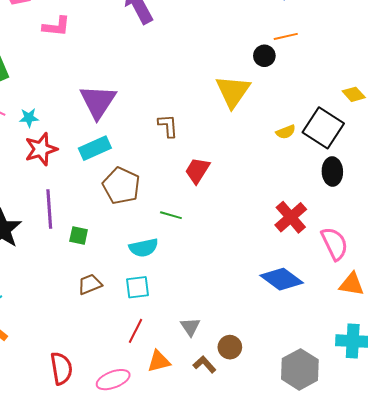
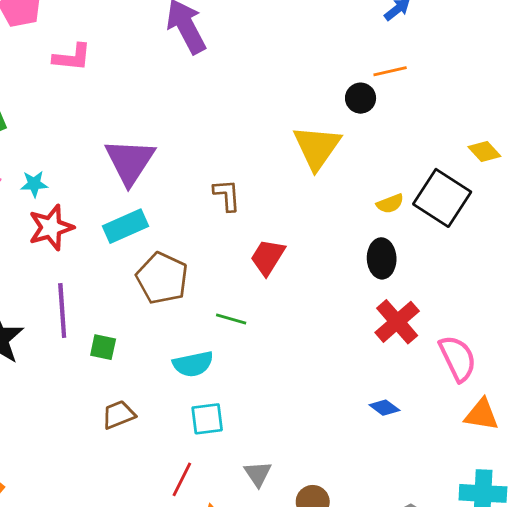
black ellipse: (332, 172) -> (382, 258), moved
blue diamond: (282, 279) -> (384, 408), size x0.5
cyan square: (137, 287) -> (207, 419), moved

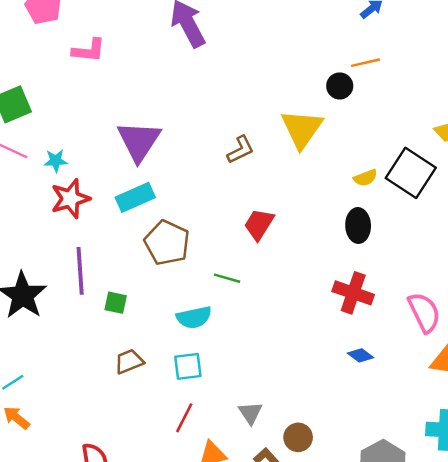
brown L-shape: (227, 195) -> (241, 150), moved, turned 68
red cross: (397, 322) -> (353, 293), moved, turned -30
cyan square: (207, 419) -> (188, 366), moved

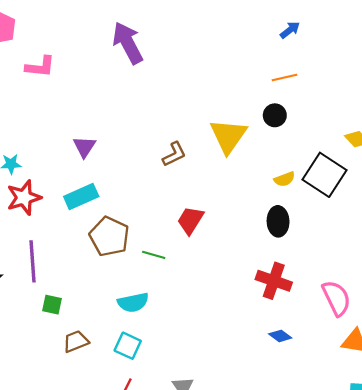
black circle: (340, 86) -> (275, 115), moved
purple triangle: (139, 141) -> (84, 147), size x0.6
green line: (227, 278) -> (154, 255), moved
green square: (116, 303) -> (52, 305), moved
cyan square: (188, 366) -> (128, 346), turned 32

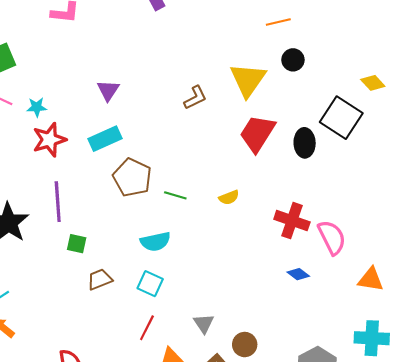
orange line: (285, 77) -> (278, 22), moved
yellow semicircle: (285, 179) -> (229, 197), moved
red trapezoid: (190, 220) -> (257, 133), moved, size x1.4
black ellipse: (278, 221) -> (305, 143), moved
pink semicircle: (336, 298) -> (332, 237), moved

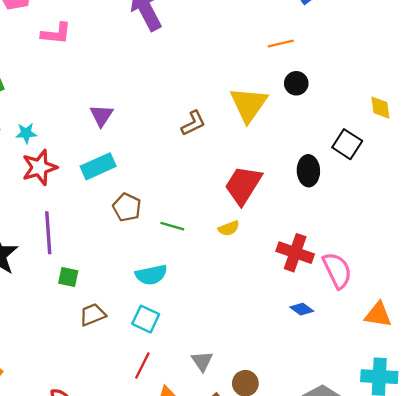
yellow diamond: (373, 83) -> (380, 108), turned 35
black square: (341, 118) -> (347, 144), size x0.7
red trapezoid: (257, 133) -> (243, 185), moved
brown pentagon: (132, 178) -> (127, 207), size x0.7

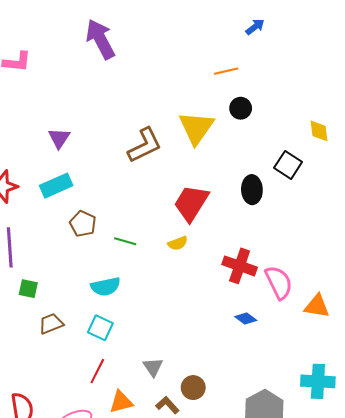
brown L-shape: (193, 123) -> (145, 145), size x1.5
orange triangle: (378, 315) -> (317, 306), moved

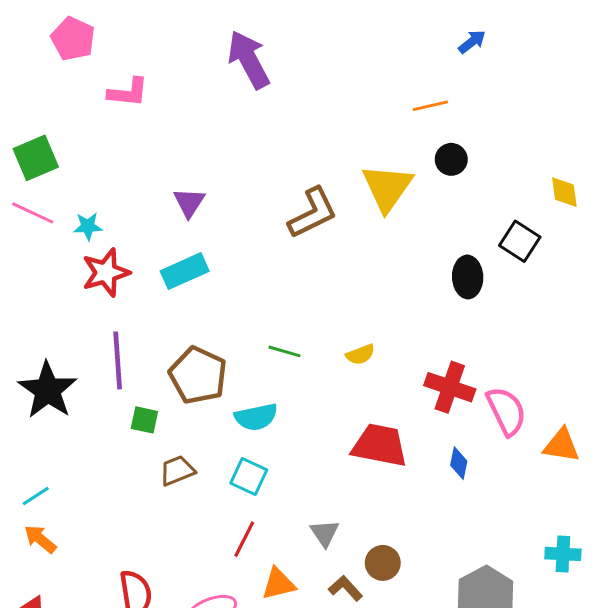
red trapezoid: (191, 203) -> (380, 445), moved, turned 69
brown pentagon: (83, 224) -> (198, 375), moved, size x1.5
blue diamond: (246, 319) -> (459, 463), turned 65
cyan cross: (318, 381) -> (563, 554), size x0.7

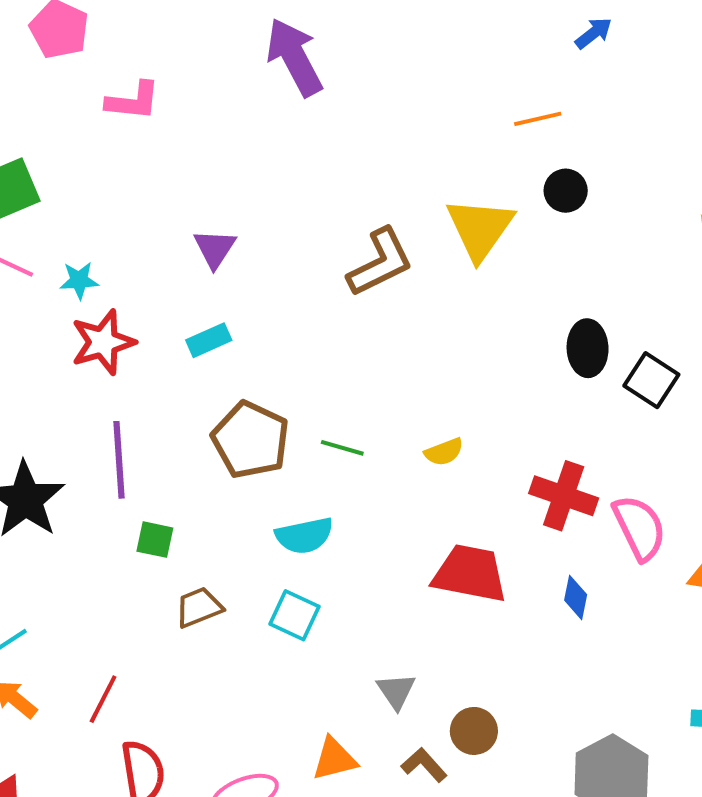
black square: (520, 241) -> (651, 380), moved
cyan rectangle: (185, 271) -> (209, 340), size x0.7
brown pentagon: (198, 375) -> (251, 440), moved
red line: (244, 539) -> (103, 699), moved

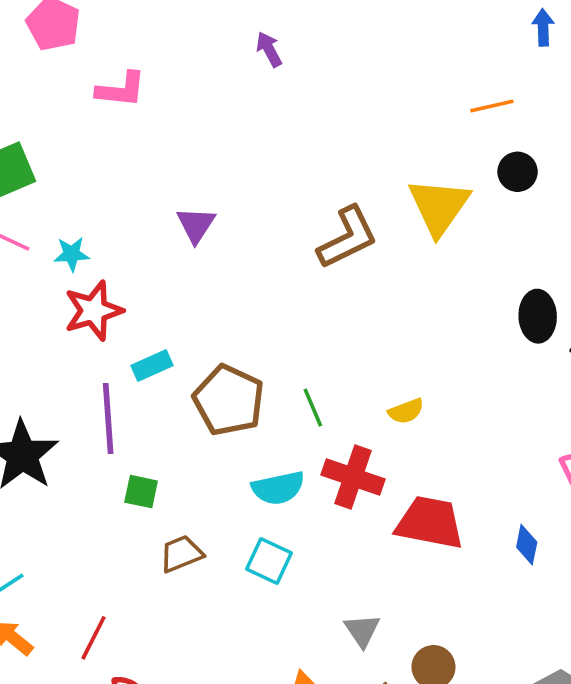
blue arrow: (594, 33) -> (543, 27), turned -54
purple arrow: (294, 57) -> (269, 49), size x0.5
cyan rectangle: (209, 340) -> (152, 366), moved
green line: (342, 448) -> (313, 408), turned 51
red cross: (564, 496) -> (353, 477), moved

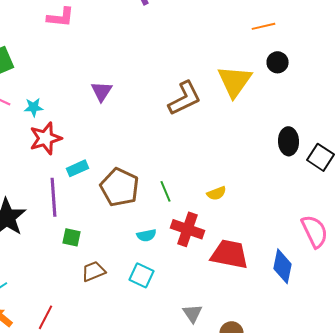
cyan semicircle: (278, 488) -> (146, 235), size x0.7
blue diamond: (527, 545) -> (282, 266), size x1.6

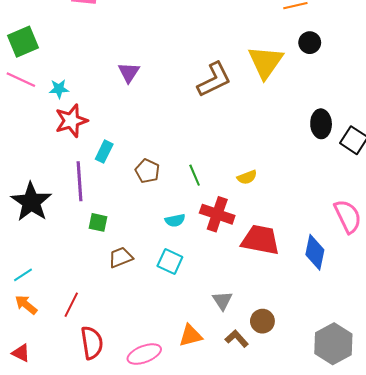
cyan rectangle: (78, 168) -> (104, 152), turned -40
brown pentagon: (120, 187) -> (147, 171), size x0.6

